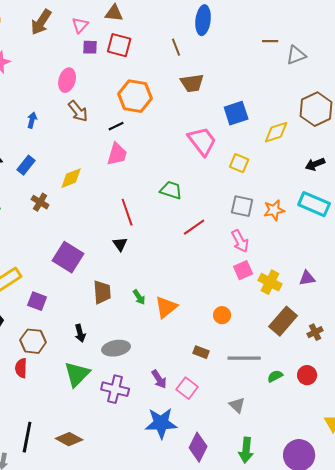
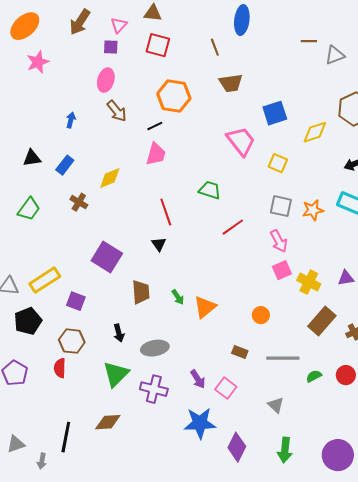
purple square: (90, 47) -> (111, 47), moved
brown diamond: (69, 439) -> (108, 422), moved, turned -32

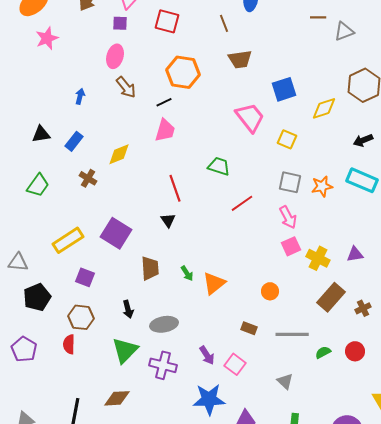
yellow rectangle: (45, 280) -> (68, 240), moved

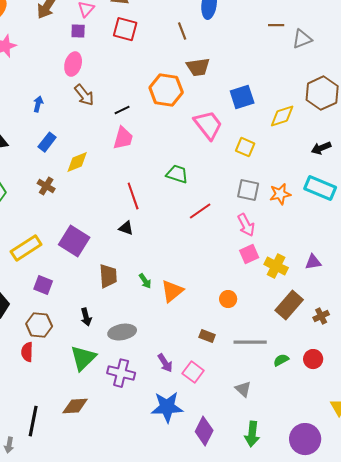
orange hexagon: (183, 72) -> (166, 90), moved
blue rectangle: (74, 141) -> (47, 142), moved
black triangle: (168, 220) -> (126, 228), turned -35

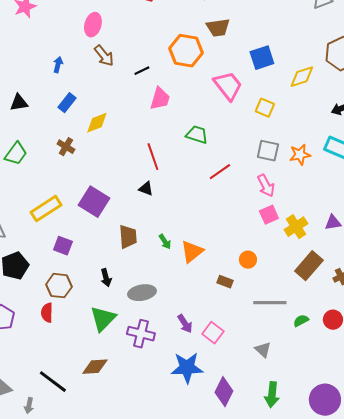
pink trapezoid: (123, 138) -> (160, 99), moved
yellow cross: (276, 266) -> (296, 227), turned 30
brown rectangle: (207, 336) -> (225, 282), moved
black line: (33, 421) -> (53, 382), turned -64

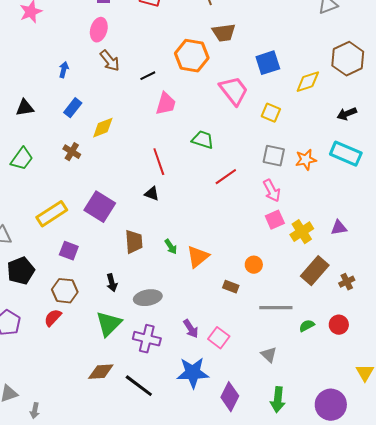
red semicircle: (47, 313) -> (53, 318), turned 42
black line: (53, 382) -> (139, 386), moved

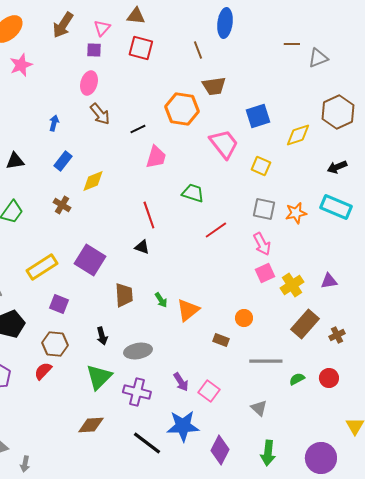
black line: (139, 386) -> (147, 443), moved

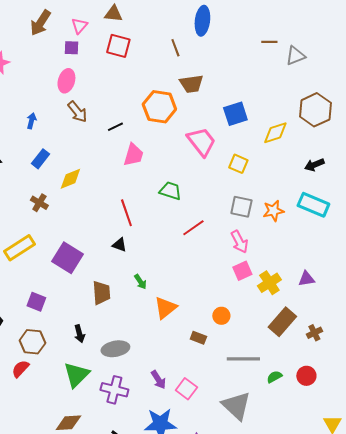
yellow rectangle: (42, 267) -> (19, 248), moved
green arrow: (161, 300) -> (140, 282), moved
gray triangle: (259, 408) -> (236, 406), size x1.8

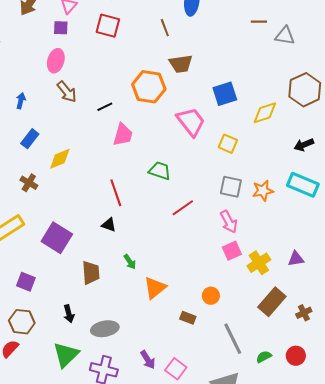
gray triangle: (295, 56) -> (285, 36), turned 30
gray line: (243, 359) -> (233, 339), turned 64

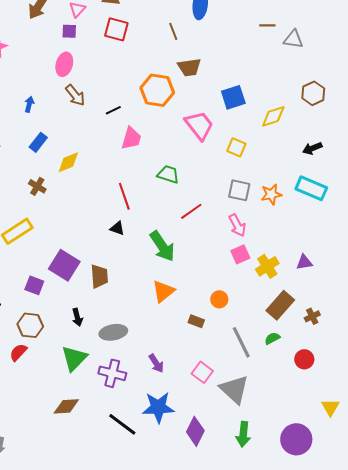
brown hexagon: (305, 90) -> (313, 93), size x0.7
purple square: (57, 238) -> (64, 265), moved
green arrow: (130, 262) -> (162, 246), moved, size x2.0
green semicircle: (264, 357) -> (272, 338), moved
pink square: (176, 369) -> (202, 372), moved

